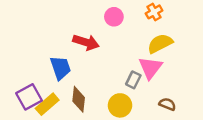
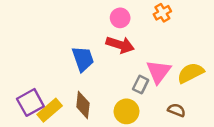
red arrow: (86, 42) -> (120, 45), moved
yellow semicircle: (160, 43) -> (191, 73), moved
blue trapezoid: (60, 68) -> (83, 59), moved

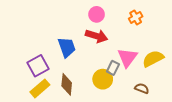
orange cross: (162, 13) -> (136, 17), moved
purple square: (30, 102) -> (38, 66), moved
yellow circle: (127, 111) -> (103, 79), moved

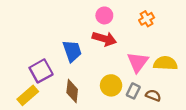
yellow semicircle: (153, 59) -> (165, 63), turned 30
gray rectangle: (113, 68) -> (133, 91), moved
yellow rectangle: (40, 88) -> (28, 95), moved

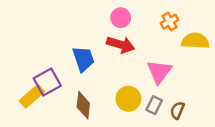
yellow semicircle: (165, 63) -> (195, 41), moved
yellow rectangle: (28, 95) -> (32, 96), moved
brown semicircle: (153, 95) -> (177, 110), turned -88

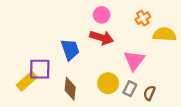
purple square: (47, 82) -> (40, 69), turned 30

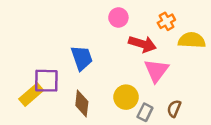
red arrow: (102, 38) -> (142, 44), moved
gray rectangle: (130, 89) -> (145, 112), moved

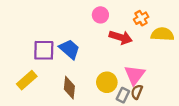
blue trapezoid: (82, 58) -> (69, 49), turned -30
pink triangle: (156, 71) -> (135, 75), moved
purple square: (46, 81) -> (44, 50), moved
brown semicircle: (174, 108) -> (137, 92), moved

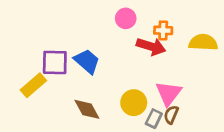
orange cross: (141, 18) -> (163, 30), moved, turned 32
yellow rectangle: (27, 80) -> (33, 85), moved
brown diamond: (69, 88) -> (87, 109), turned -35

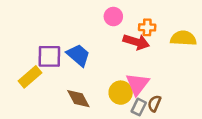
pink triangle: (168, 93) -> (137, 84), moved

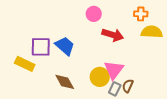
orange cross: (147, 27) -> (141, 14), moved
yellow rectangle: (30, 77) -> (25, 64), turned 66

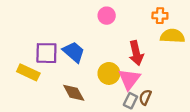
red arrow: (113, 35) -> (136, 53), moved, turned 60
yellow circle: (100, 77) -> (109, 73), moved

